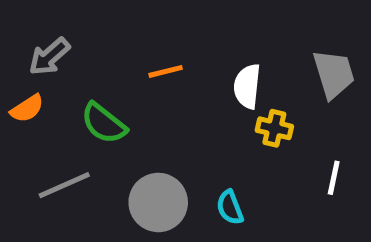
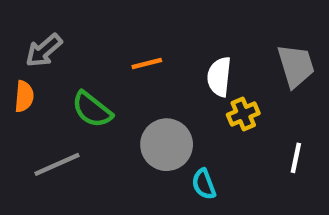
orange semicircle: (27, 109) -> (24, 96), turned -52
yellow cross: (274, 128) -> (243, 114), turned -36
gray circle: (158, 202) -> (167, 145), moved

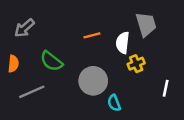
orange line: (147, 64) -> (92, 35), moved
gray trapezoid: (296, 66) -> (146, 24), moved
orange semicircle: (24, 96) -> (13, 64), moved

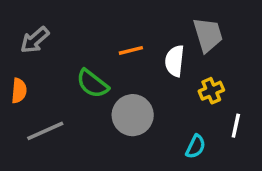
green semicircle: (51, 61) -> (92, 84), moved
yellow cross: (136, 64) -> (211, 91), moved
cyan semicircle: (114, 103) -> (196, 147), moved, turned -133

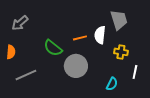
orange line: (131, 50) -> (80, 38), moved
yellow cross: (211, 91) -> (121, 52), turned 32

